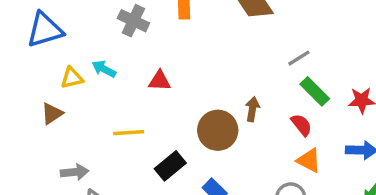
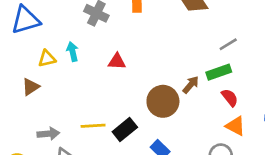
cyan arrow: (104, 69) -> (72, 52), turned 48
green rectangle: (315, 91) -> (219, 72), moved, turned -65
brown arrow: (252, 109) -> (191, 85), turned 30
yellow line: (129, 133) -> (93, 126), moved

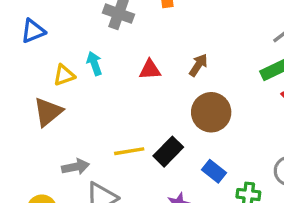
blue triangle: (26, 20) -> (33, 31), size x0.7
brown arrow: (191, 85) -> (198, 65), moved
brown triangle: (31, 87) -> (48, 112), size x1.4

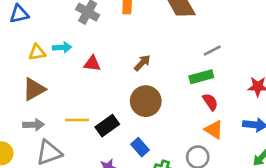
cyan arrow: (94, 63) -> (62, 47), turned 96
red triangle: (150, 70) -> (92, 64), moved
brown triangle: (48, 112) -> (34, 89), moved

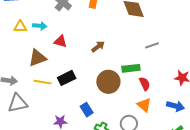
green rectangle: (201, 77) -> (131, 68), moved
brown triangle: (34, 89) -> (37, 58), moved
brown circle: (146, 101) -> (108, 82), moved
black rectangle: (107, 126) -> (67, 78), moved

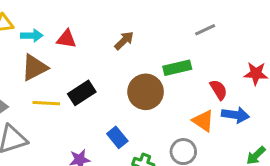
cyan arrow: (40, 26) -> (32, 36), moved
red semicircle: (145, 84) -> (219, 90), moved
blue arrow: (175, 106) -> (235, 115), moved

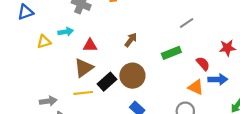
cyan arrow: (32, 36) -> (66, 32), moved
brown triangle: (35, 68) -> (84, 68), moved
brown circle: (146, 92) -> (132, 76), moved

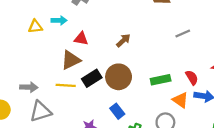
green rectangle: (171, 53) -> (161, 80), moved

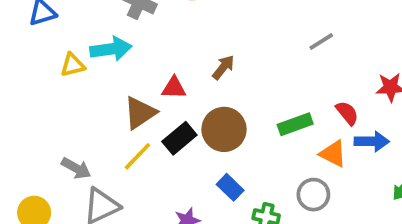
cyan arrow: (59, 20) -> (111, 49), size x1.5
red triangle: (81, 39) -> (174, 88), moved
yellow line: (66, 85) -> (137, 156), turned -42
gray arrow: (29, 87) -> (76, 168), turned 35

